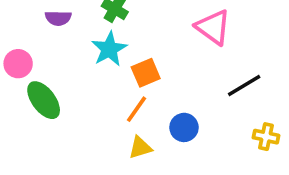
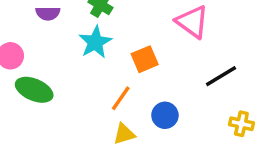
orange square: (146, 73) -> (145, 59), moved
green ellipse: (44, 100) -> (34, 90), turned -30

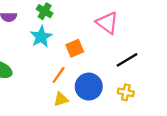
blue circle: (165, 115) -> (89, 87), size x1.5
yellow cross: (241, 124) -> (126, 92), moved

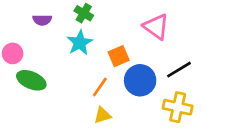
blue circle: (89, 87) -> (140, 80), moved
yellow cross: (126, 92) -> (178, 107), size x1.5

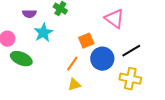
cyan star: (80, 43) -> (43, 33), moved

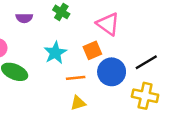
pink triangle: (114, 19) -> (108, 24), moved
cyan star: (43, 33) -> (55, 53), moved
orange line: (72, 64) -> (76, 78), turned 49

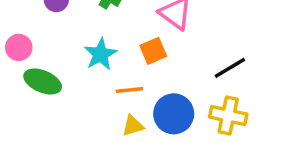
blue circle: (112, 72) -> (174, 114), moved

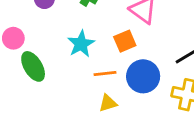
green ellipse: (43, 81) -> (33, 66), turned 36
blue circle: (174, 114) -> (143, 76), moved

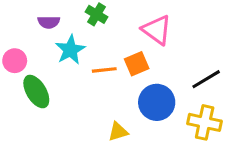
cyan star: (81, 44) -> (70, 50), moved
orange line: (105, 74) -> (104, 70), moved

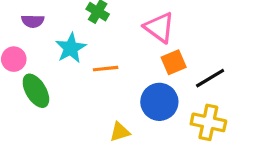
purple semicircle: (49, 22) -> (33, 21), moved
orange square: (137, 64) -> (174, 62), moved

